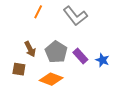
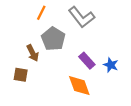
gray pentagon: (56, 52) -> (53, 39), moved
orange diamond: (51, 79) -> (79, 86), moved, turned 50

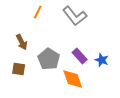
gray pentagon: (53, 39) -> (49, 59), moved
brown arrow: (33, 53) -> (22, 42), moved

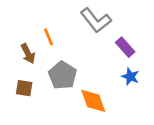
orange line: (38, 12) -> (48, 37), moved, turned -48
purple rectangle: (80, 56) -> (125, 47), moved

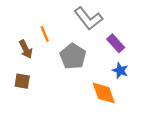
gray pentagon: (63, 75) -> (73, 56), moved
orange diamond: (93, 101) -> (104, 93), moved

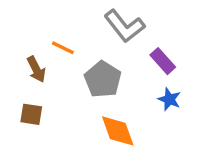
orange line: (45, 34) -> (63, 48), turned -42
orange diamond: (104, 93) -> (118, 131), moved

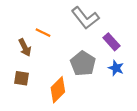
gray pentagon: (103, 79) -> (83, 63), moved
orange diamond: (118, 131) -> (58, 90), moved, turned 65

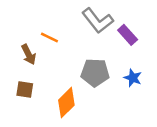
purple rectangle: (111, 42) -> (128, 35), moved
gray pentagon: (83, 63) -> (95, 73), turned -30

